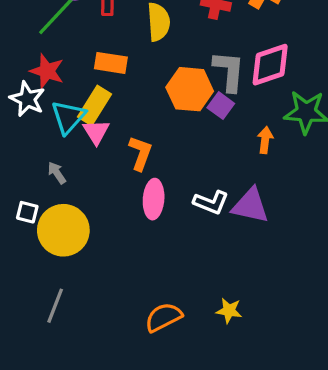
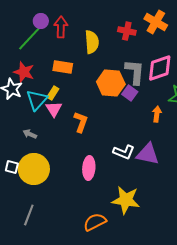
yellow rectangle: (95, 106) -> (53, 93), size x0.6
gray arrow: (57, 173) -> (30, 134), turned -32
pink ellipse: (154, 199) -> (89, 168), moved
white square: (27, 212) -> (12, 167), moved
yellow star: (229, 311) -> (126, 200), moved, size x1.8

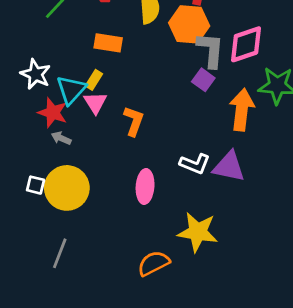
red star: (24, 72) -> (53, 113), moved
orange hexagon: (111, 83) -> (189, 24), moved
orange arrow: (157, 114) -> (242, 110), size x1.8

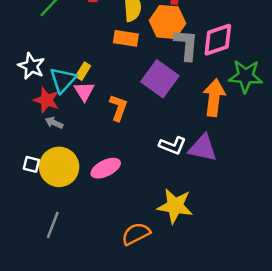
orange rectangle: (108, 43) -> (126, 38), moved
purple square: (203, 80) -> (160, 79), moved, size x1.8
pink ellipse: (145, 187) -> (106, 168), moved, turned 60

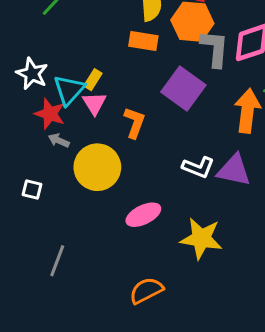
yellow circle: (59, 167) -> (97, 167), moved
pink ellipse: (106, 168) -> (143, 215), moved
orange semicircle: (136, 234) -> (146, 290), moved

